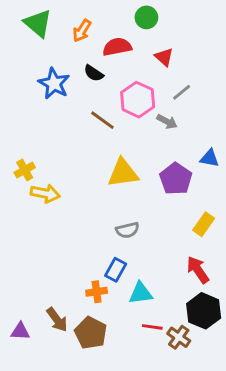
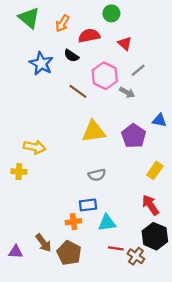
yellow cross: (25, 170) -> (19, 172), moved, turned 32
blue rectangle: (116, 270) -> (88, 205), turned 54

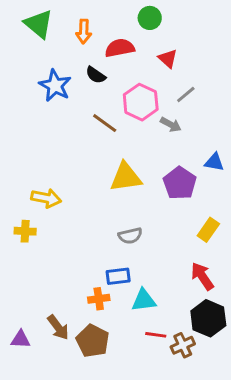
orange arrow: (62, 23) -> (84, 31), turned -30
brown cross: (136, 256) -> (183, 345), turned 30

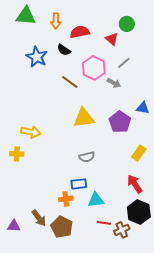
green circle: (150, 18) -> (127, 24), moved
green triangle: (39, 24) -> (26, 16), turned -35

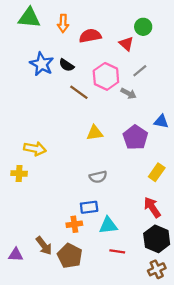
black semicircle: (64, 50) -> (66, 65), moved
yellow triangle: (84, 118) -> (95, 133), size x0.7
brown cross: (122, 230) -> (157, 269), moved

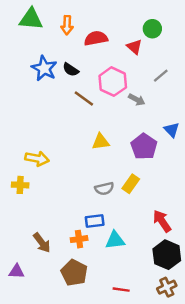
gray line: (140, 71) -> (161, 76), moved
blue triangle: (161, 122) -> (172, 130), turned 35
yellow rectangle: (157, 172) -> (131, 184), moved
brown arrow: (44, 246) -> (42, 243), moved
red line: (117, 251) -> (121, 290), moved

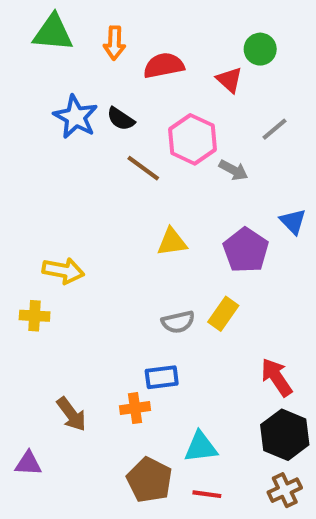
cyan triangle: (115, 240) -> (201, 447), moved
brown pentagon: (74, 273) -> (149, 480), moved

